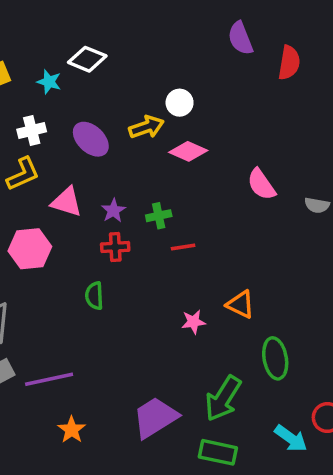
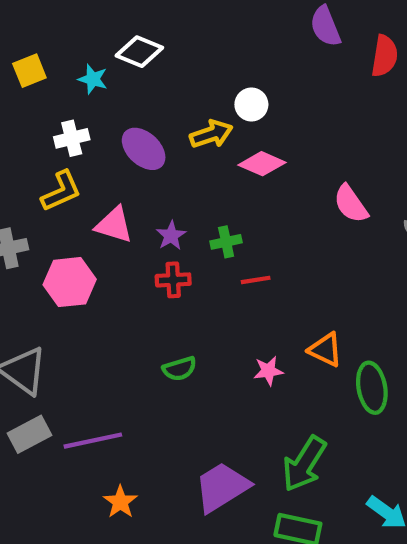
green semicircle: (94, 296) -> (180, 369), moved, turned -104
green ellipse: (275, 358) -> (372, 388), moved

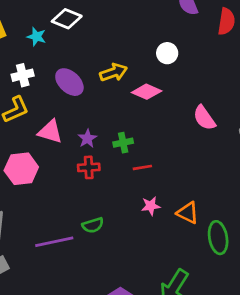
white circle: (251, 104) -> (167, 53), moved
pink star: (268, 371) -> (151, 206), moved
purple line: (93, 441) -> (54, 242), moved

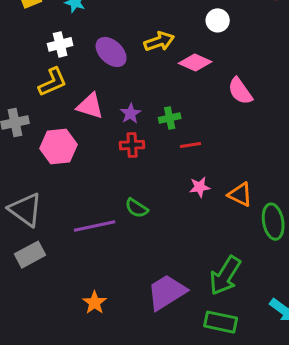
pink semicircle: (204, 118) -> (240, 91), moved
green semicircle: (93, 225) -> (137, 208), turned 50

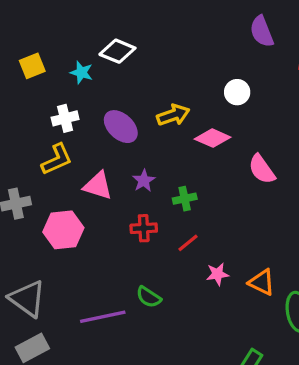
purple star: (131, 113) -> (144, 181), moved
red line: (191, 145) -> (188, 243), moved, turned -30

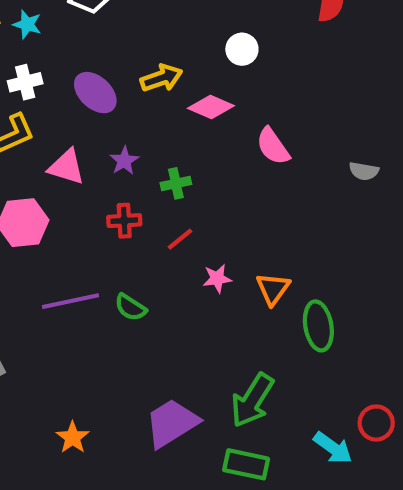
cyan star: (81, 72) -> (27, 24), moved
orange triangle: (262, 282) -> (273, 289), turned 40
purple line: (103, 317) -> (71, 301), moved

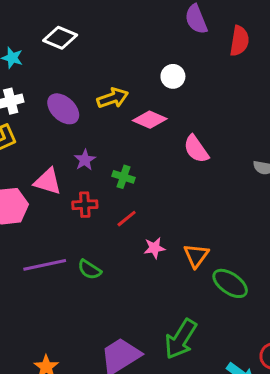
pink triangle: (66, 167) -> (48, 181), moved
green cross: (176, 183) -> (123, 177), turned 30
green ellipse: (318, 326) -> (230, 283), turned -45

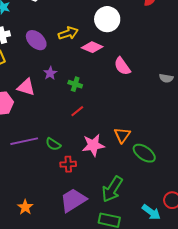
white circle: (173, 76) -> (107, 19), size x1.6
red cross: (85, 205) -> (68, 164), moved
pink star: (154, 248) -> (93, 145), moved, size x1.6

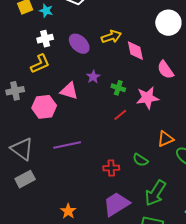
white circle: (107, 19) -> (168, 23), moved
pink diamond: (92, 47) -> (135, 51), turned 55
orange triangle: (122, 135) -> (165, 139), turned 30
green semicircle: (53, 144) -> (140, 160), moved
pink star: (93, 145) -> (147, 98), moved

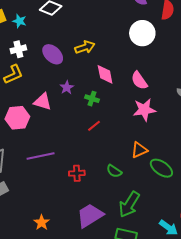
pink diamond: (135, 51) -> (105, 74), moved
pink star: (147, 98) -> (144, 110), moved
red cross: (111, 168) -> (77, 173), moved

